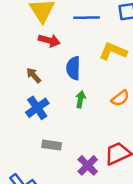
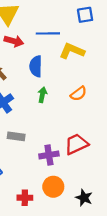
blue line: (87, 18) -> (48, 33), moved
purple cross: (88, 165) -> (49, 155), turned 36

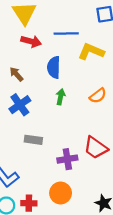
red trapezoid: (76, 144) -> (96, 148), turned -120
orange circle: (53, 187) -> (61, 193), moved
red cross: (25, 198) -> (29, 203), moved

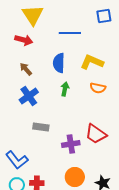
red arrow: (31, 41) -> (24, 40), moved
yellow L-shape: (91, 52) -> (92, 62), moved
orange semicircle: (98, 96) -> (98, 88), turned 49
orange circle: (61, 193) -> (75, 177), moved

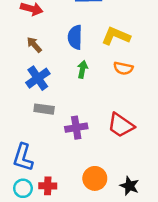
gray rectangle: (41, 127) -> (44, 109), moved
purple cross: (71, 144) -> (76, 128), moved
blue L-shape: (17, 160) -> (23, 157), turned 55

